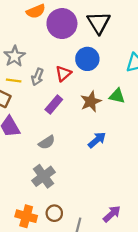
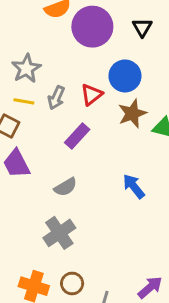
black triangle: (99, 23) -> (142, 27), size x0.6
brown star: (91, 101) -> (132, 113), moved
blue arrow: (97, 140) -> (134, 186), turned -90

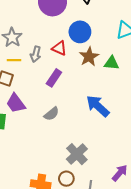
red triangle: (92, 95) -> (59, 48), turned -49
blue arrow: (134, 186) -> (98, 106), size x1.4
gray cross: (59, 233) -> (77, 154), moved

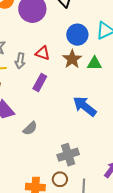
blue circle: (80, 32) -> (77, 35), moved
gray semicircle: (52, 114) -> (30, 128), moved
gray cross: (77, 154) -> (68, 155), turned 30

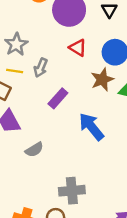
red triangle: (43, 53) -> (78, 48), moved
blue arrow: (85, 106) -> (91, 127), moved

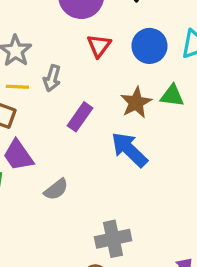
red triangle: (78, 48) -> (99, 46), turned 42
brown star: (102, 80) -> (136, 103), moved

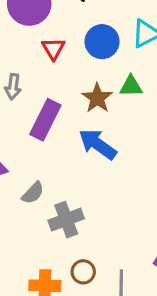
purple rectangle: (80, 117) -> (45, 120), size x1.4
gray cross: (113, 239) -> (66, 220), moved

